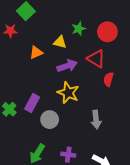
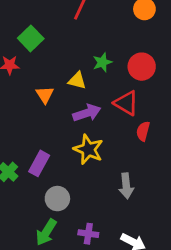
orange triangle: (36, 52) -> (45, 95), turned -40
gray circle: (50, 120) -> (57, 199), moved

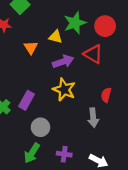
green star: (102, 62) -> (75, 23), size x1.5
red semicircle: (143, 131) -> (106, 95), moved

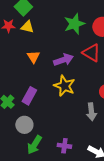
yellow triangle: (56, 37) -> (27, 27), moved
orange triangle: (31, 48) -> (33, 57), moved
gray circle: (40, 127) -> (24, 125), moved

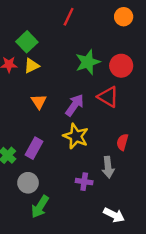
yellow triangle: (27, 27) -> (32, 66), turned -40
purple arrow: (63, 60) -> (75, 105), turned -36
purple cross: (64, 146) -> (84, 182), moved

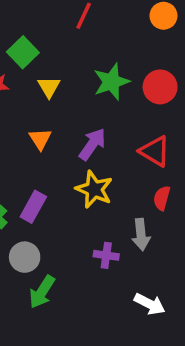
yellow triangle: (32, 66) -> (49, 87), moved, turned -35
red triangle: (108, 97) -> (155, 151), moved

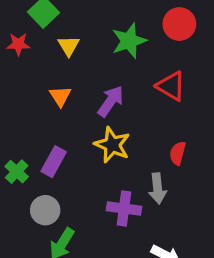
red circle: (160, 87) -> (179, 24), moved
red triangle: (155, 151) -> (171, 86), moved
purple cross: (106, 255) -> (124, 209), size x1.4

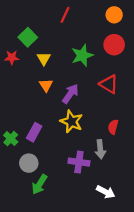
orange triangle: (60, 96) -> (46, 85), moved

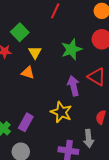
orange triangle: (46, 85) -> (28, 73), moved, turned -40
purple arrow: (70, 94) -> (73, 86), moved, turned -48

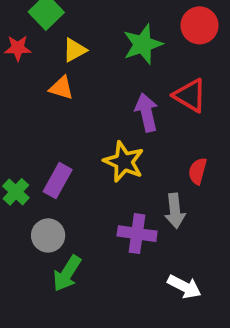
yellow triangle: (35, 52) -> (75, 50), turned 32

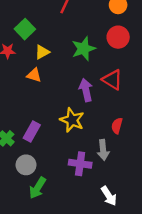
white arrow: (184, 287) -> (109, 196), turned 30

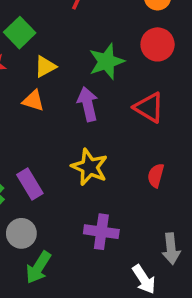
purple arrow: (86, 90) -> (88, 104), moved
purple rectangle: (32, 131) -> (30, 184), turned -60
gray arrow: (103, 150) -> (171, 249), moved

